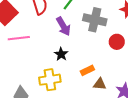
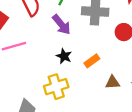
orange rectangle: (87, 70) -> (92, 61), moved

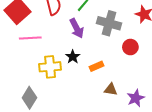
yellow cross: (56, 87) -> (50, 67), moved

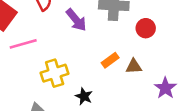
black star: (73, 57) -> (84, 96), moved
brown triangle: (111, 89) -> (134, 66), moved

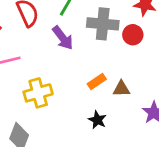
red circle: (146, 28) -> (133, 35), moved
black star: (84, 96) -> (97, 120), moved

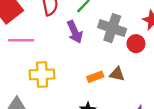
brown triangle: (121, 89) -> (117, 74), moved

